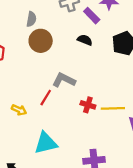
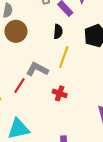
black semicircle: (85, 40) -> (58, 32), turned 72
yellow line: (113, 108) -> (64, 57), moved, turned -70

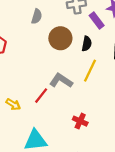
brown circle: (16, 31) -> (60, 38), moved
red cross: (60, 93) -> (80, 121), moved

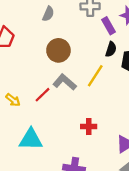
brown circle: (60, 38) -> (58, 50), moved
black semicircle: (87, 44) -> (111, 49), moved
red cross: (80, 121) -> (89, 127), moved, turned -32

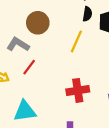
gray L-shape: (65, 82) -> (18, 44), moved
red cross: (89, 127) -> (78, 90), size x1.5

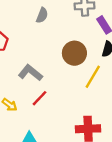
brown circle: (38, 23) -> (74, 53), moved

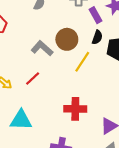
gray L-shape: (30, 73) -> (42, 48), moved

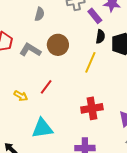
brown circle: (67, 39) -> (58, 45), moved
gray L-shape: (42, 48) -> (30, 50), moved

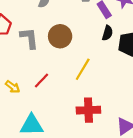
gray L-shape: (30, 50) -> (29, 38), turned 45
yellow line: (90, 62) -> (83, 69), moved

